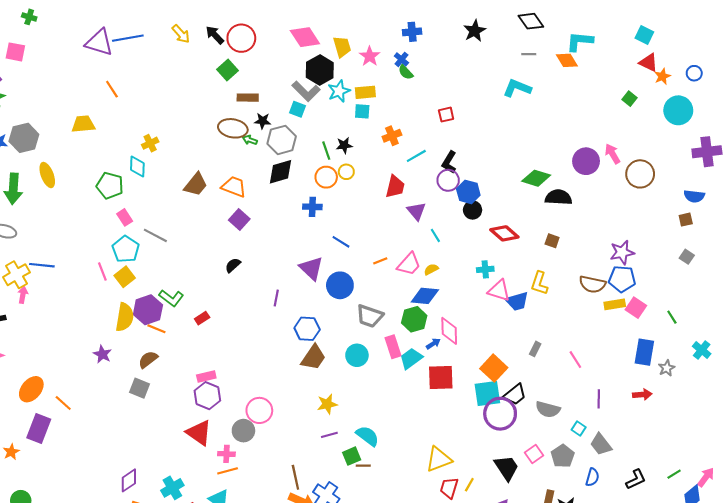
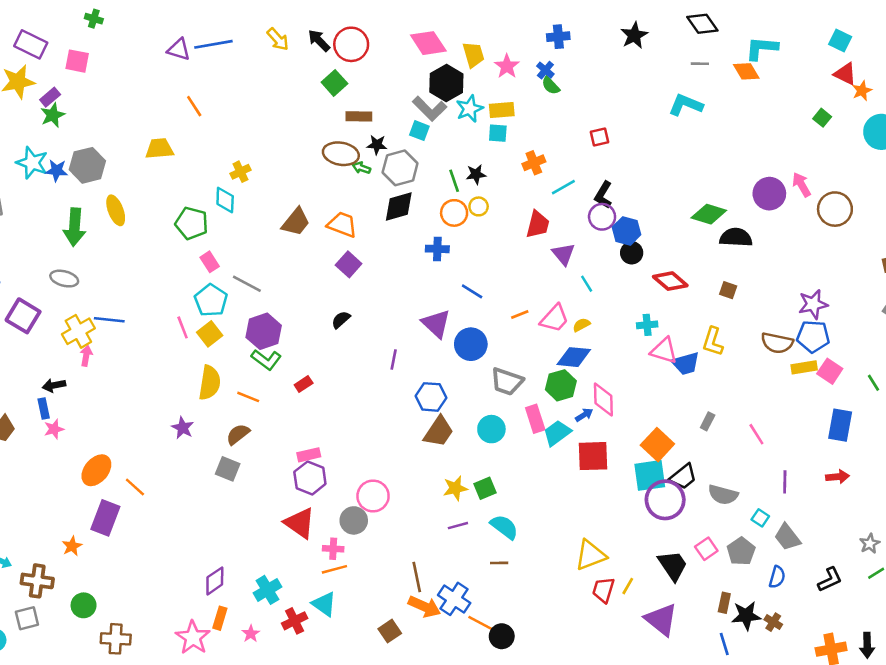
purple triangle: (99, 42) -> (179, 50), size x0.7
purple hexagon: (148, 310) -> (264, 331), moved
gray star: (667, 368) -> (870, 544), moved
green square: (352, 456) -> (485, 488), moved

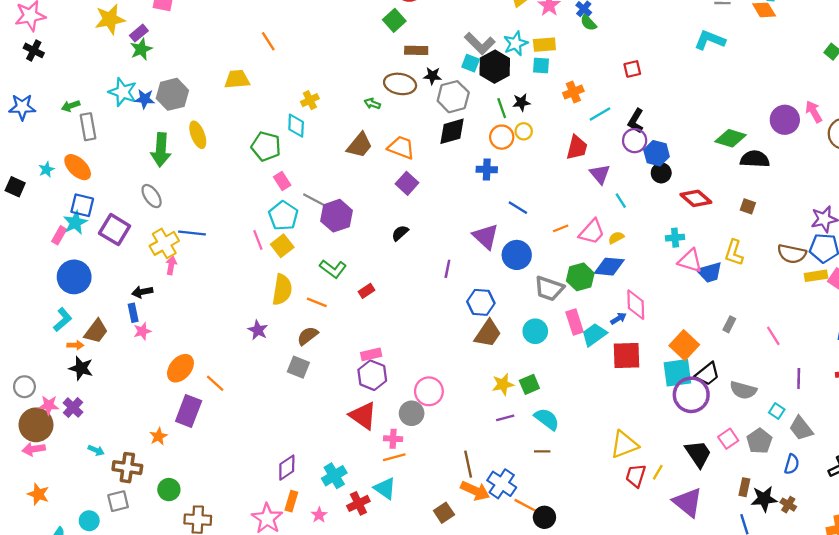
black hexagon: (446, 83) -> (495, 67), moved
green arrow: (361, 168) -> (372, 104), moved
gray ellipse: (64, 279) -> (152, 196), turned 40
purple hexagon: (264, 331) -> (336, 216), moved
green hexagon: (561, 385) -> (580, 277), moved

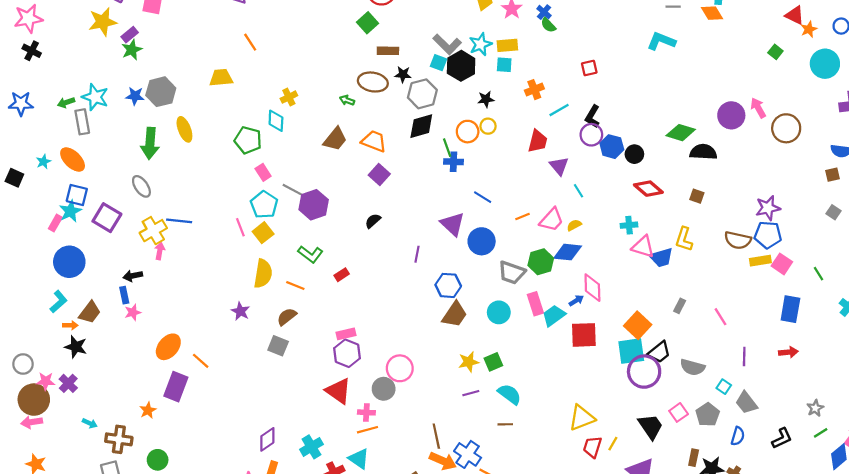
cyan star: (123, 92) -> (95, 97), moved
green line: (502, 108) -> (447, 148), moved
black circle: (661, 173) -> (634, 154), moved

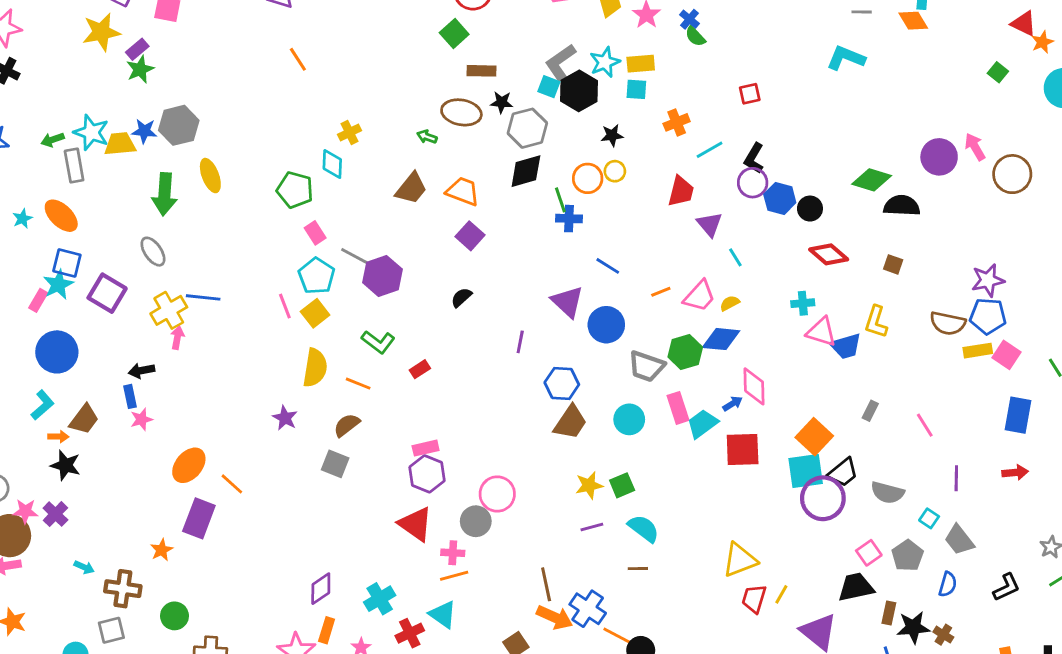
gray L-shape: (447, 44) -> (560, 62), turned 100
yellow trapezoid: (221, 78) -> (120, 144), moved
black trapezoid: (651, 426) -> (856, 587), moved, turned -68

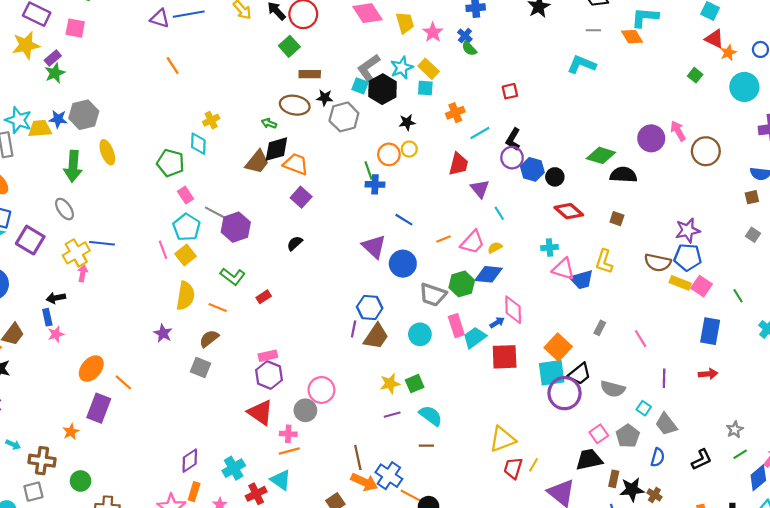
yellow rectangle: (641, 64) -> (429, 69), turned 48
black diamond: (526, 171) -> (276, 149), moved
purple line: (520, 342) -> (354, 329), moved
yellow rectangle: (978, 351) -> (680, 283), turned 30

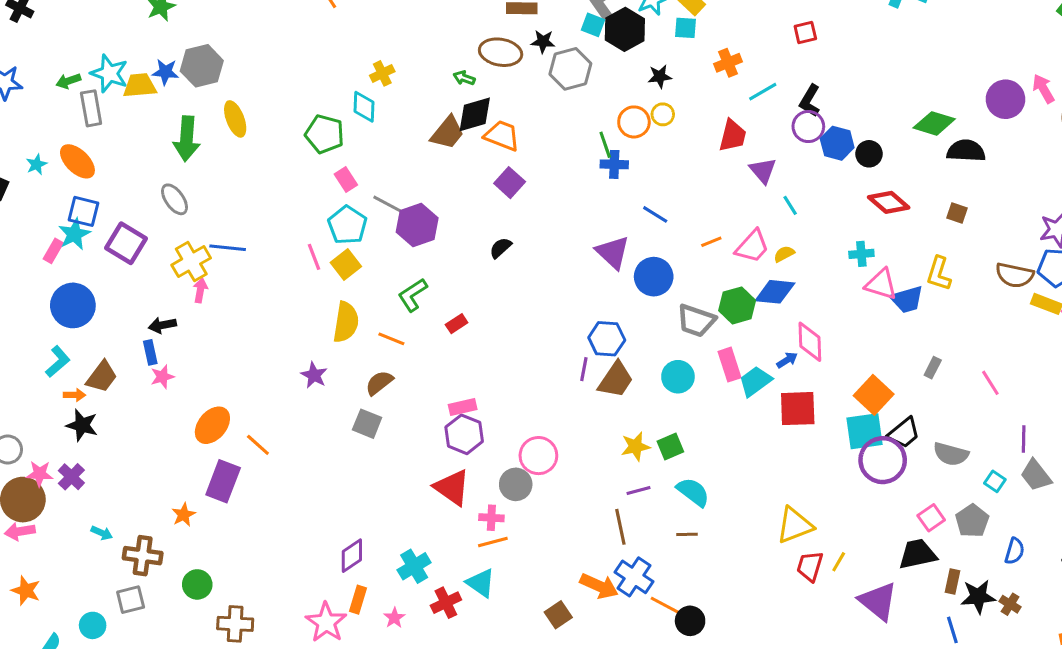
green L-shape: (233, 276) -> (413, 295), turned 110
gray trapezoid: (666, 424) -> (1036, 475), moved
brown line: (358, 457) -> (620, 527), moved

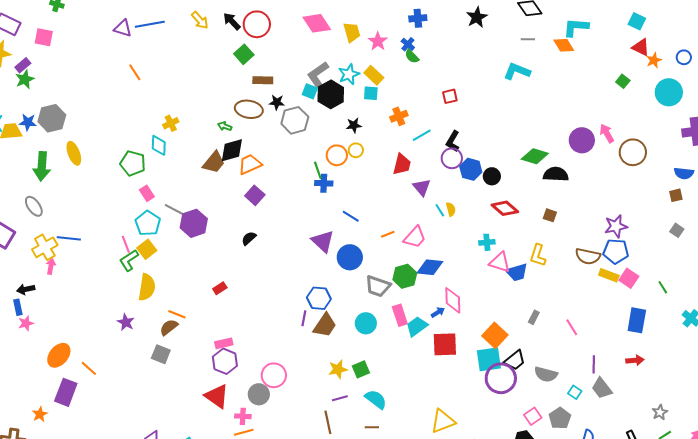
orange trapezoid: (502, 136) -> (250, 164), turned -45
yellow semicircle: (784, 254) -> (451, 209), moved, turned 104
green L-shape: (413, 295) -> (129, 260), moved
orange line: (391, 339) -> (177, 314), moved

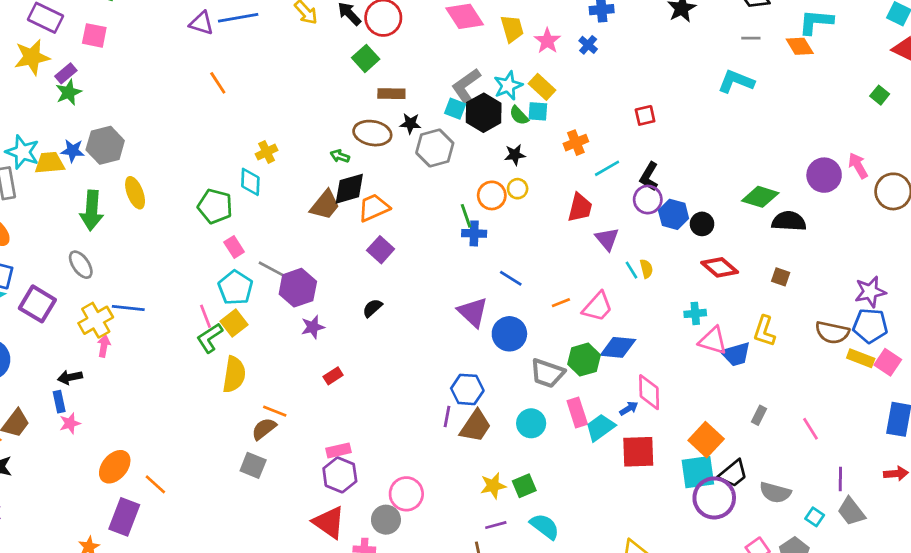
green semicircle: (412, 56) -> (519, 115), moved
purple star: (126, 322) -> (313, 327), moved, turned 30

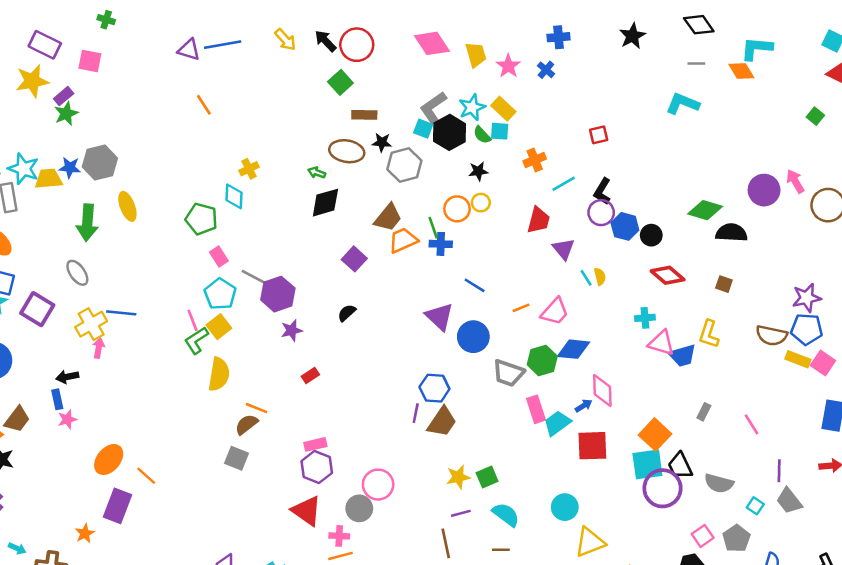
brown trapezoid: (325, 205) -> (388, 218), moved
orange trapezoid: (374, 208) -> (403, 240), moved
cyan circle: (531, 423) -> (565, 507), moved
black trapezoid: (733, 474) -> (680, 466), turned 104

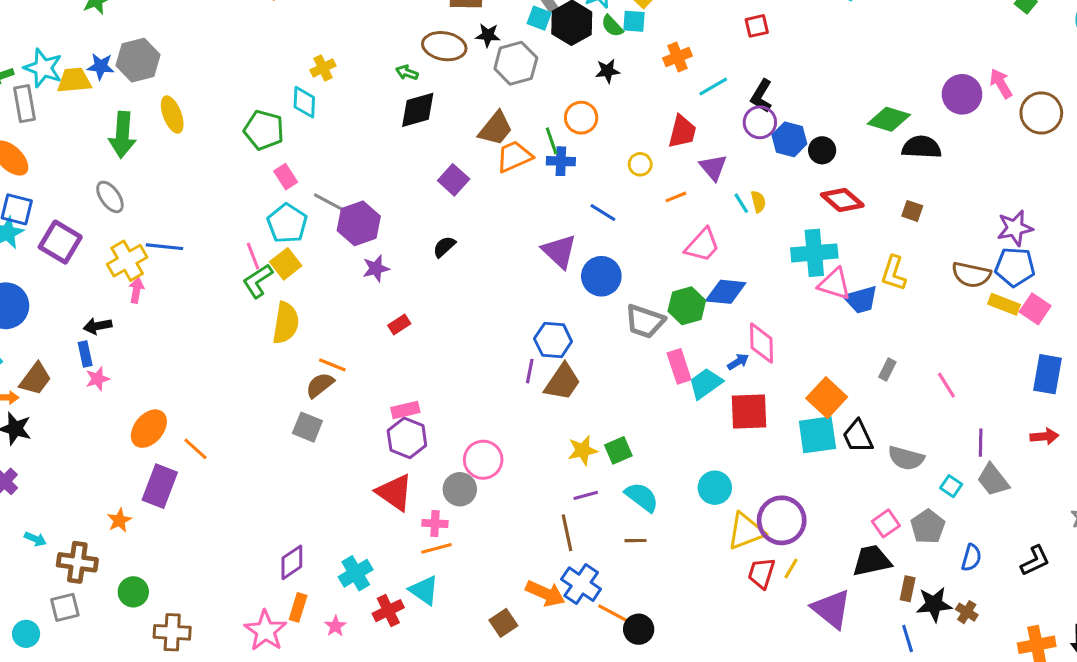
yellow circle: (481, 203) -> (640, 164), moved
orange line: (521, 308) -> (676, 197), moved
cyan cross: (645, 318) -> (814, 253), size x1.8
purple circle: (663, 488) -> (782, 520), moved

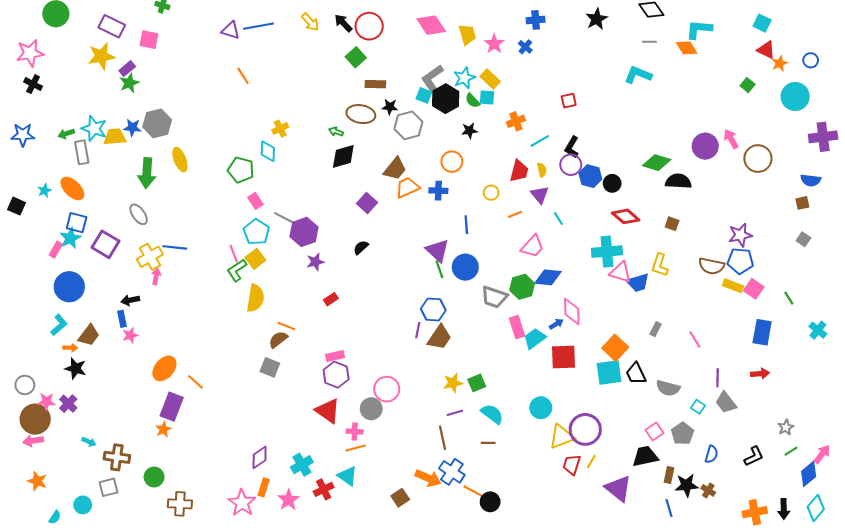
green line: (552, 141) -> (439, 269), moved
yellow semicircle: (758, 202) -> (542, 170), moved
blue line: (603, 212) -> (466, 225), turned 54
orange star: (119, 520) -> (163, 429), moved
pink star: (335, 626) -> (288, 500), size x1.5

